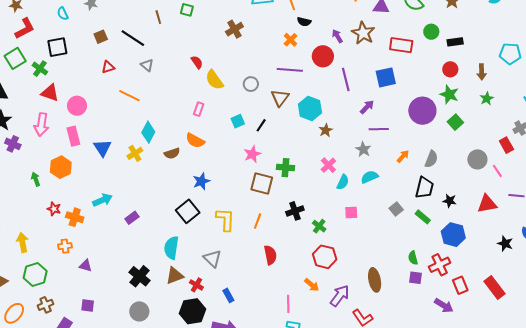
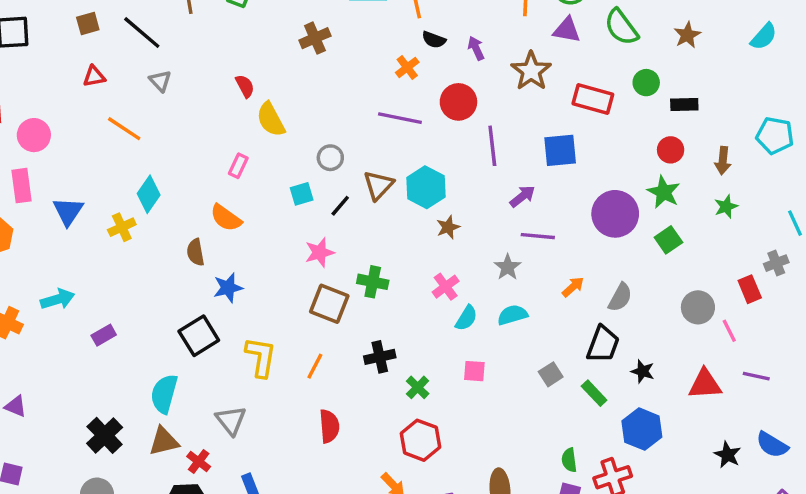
purple arrow: (337, 36) -> (476, 48), moved
gray circle: (251, 84) -> (330, 158), moved
brown triangle: (280, 98) -> (378, 185), moved
brown semicircle: (172, 153) -> (196, 252), moved, turned 91

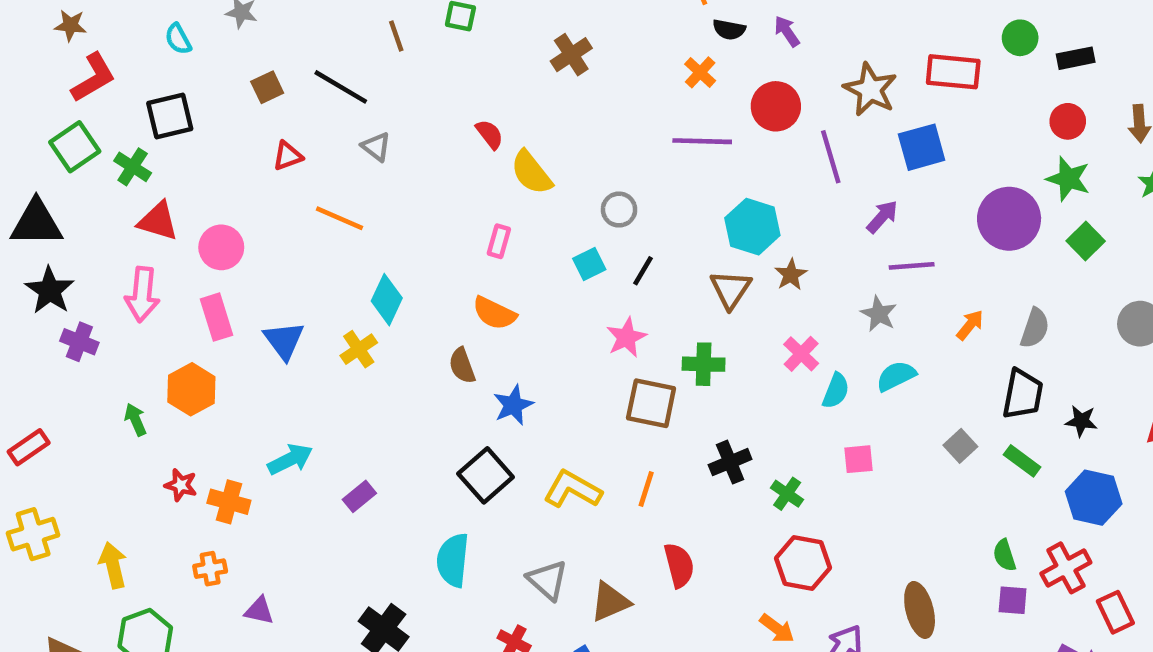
brown star: (531, 71) -> (870, 89), moved
brown triangle: (378, 185) -> (731, 289), moved
yellow L-shape: (261, 357) -> (573, 489), turned -60
brown triangle: (164, 441) -> (610, 602), moved

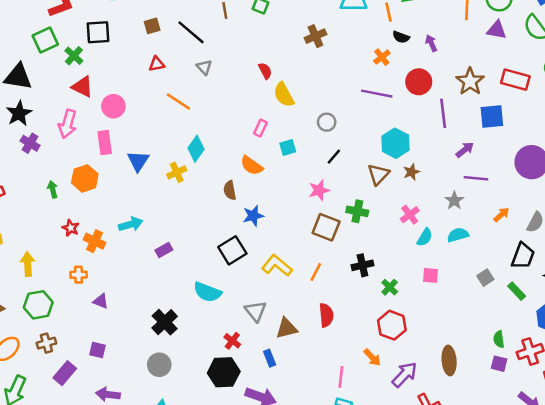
cyan square: (589, 264) -> (288, 147), moved
cyan semicircle: (453, 560) -> (207, 292), turned -84

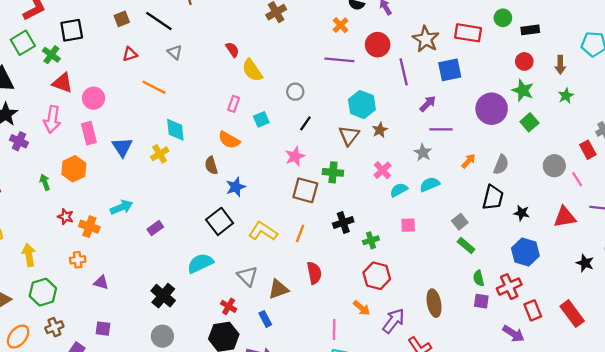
cyan diamond: (196, 149) -> (175, 130), turned -35
cyan semicircle: (425, 237) -> (399, 190), turned -144
green cross: (390, 287) -> (371, 240), turned 35
green rectangle: (517, 291) -> (466, 246), moved
cyan semicircle: (207, 292) -> (200, 263), turned 140

